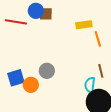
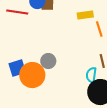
orange circle: (31, 85) -> (32, 75), size x1.6

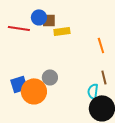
yellow rectangle: (85, 15) -> (62, 31), moved

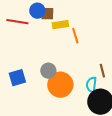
orange line: (101, 45) -> (75, 36), moved
orange circle: (34, 91) -> (60, 85), moved

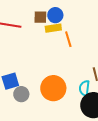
blue circle: (37, 11) -> (55, 15), moved
gray circle: (48, 71) -> (21, 94), moved

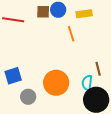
yellow rectangle: (53, 28) -> (84, 14), moved
gray circle: (21, 94) -> (28, 97), moved

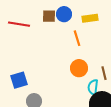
orange circle: (56, 83) -> (79, 68), moved, size x0.7

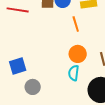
cyan semicircle: (93, 87) -> (74, 73), moved

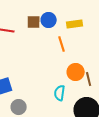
orange circle: (78, 54) -> (76, 72), moved

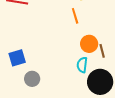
cyan semicircle: (60, 93) -> (82, 65), moved

